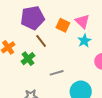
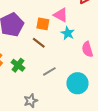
brown line: (41, 41) -> (39, 43), moved

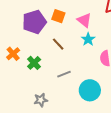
orange square: (43, 24) -> (58, 16), moved

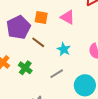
cyan star: (88, 39) -> (64, 49), moved
brown line: (58, 44) -> (38, 42), moved

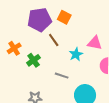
pink triangle: (68, 17) -> (95, 43), moved, turned -35
gray line: (57, 74) -> (62, 76), turned 32

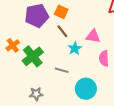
brown line: (54, 40) -> (62, 31), moved
green cross: (34, 60) -> (33, 56), size x1.5

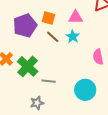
pink triangle: (93, 36) -> (76, 17), moved
cyan star: (75, 48) -> (73, 36), moved
gray line: (62, 70) -> (49, 81), moved

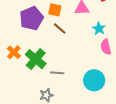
cyan star: (73, 36) -> (99, 29), moved

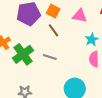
gray line: (57, 73) -> (50, 57), moved

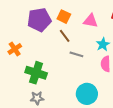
green cross: (23, 54) -> (36, 73), moved, turned -35
gray line: (50, 57) -> (76, 54), moved

